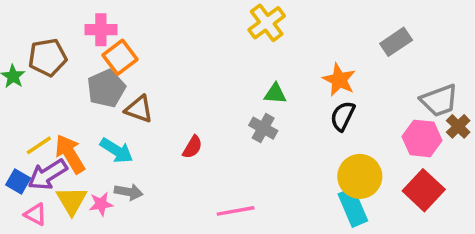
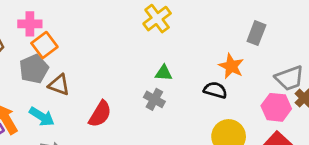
gray rectangle: (396, 42) -> (256, 33), turned -35
orange star: (339, 80) -> (231, 66), moved
black semicircle: (343, 116) -> (215, 90), turned 80
red semicircle: (192, 147) -> (100, 114), size x1.5

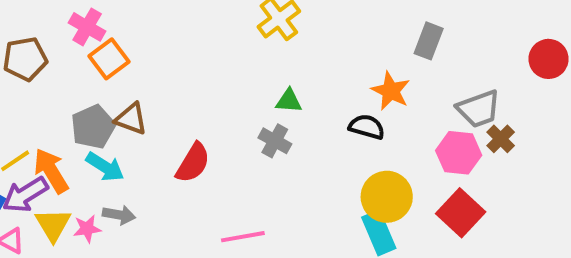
pink cross: (30, 24) -> (87, 27), turned 30
gray pentagon: (34, 69) -> (93, 127), moved

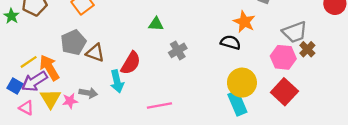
green triangle: (289, 101) -> (156, 24), moved
brown triangle: (131, 119) -> (95, 53), moved
gray cross: (275, 141) -> (178, 50), turned 30
cyan arrow: (105, 167) -> (117, 81), moved, turned 45

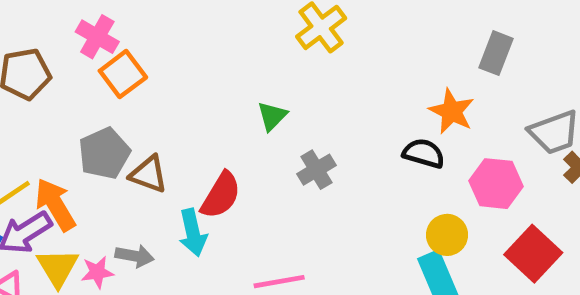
green triangle: (156, 24) -> (272, 116), turned -49
pink hexagon: (283, 57) -> (496, 184), moved
yellow circle: (242, 83) -> (447, 235), size x0.7

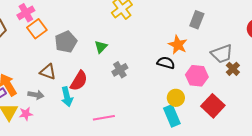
pink cross: (97, 37) -> (26, 13), turned 30
gray pentagon: (104, 153) -> (66, 42), moved
gray arrow: (135, 256) -> (36, 95), moved

